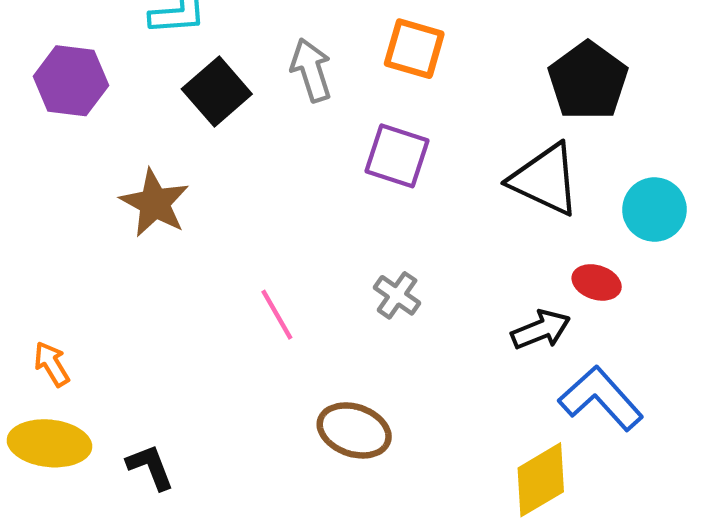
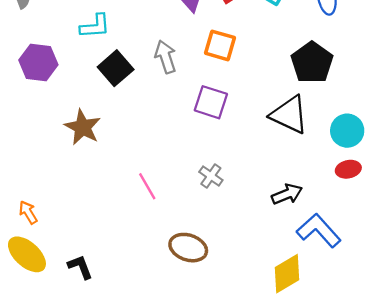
red ellipse: (597, 282) -> (348, 169), moved, turned -30
yellow ellipse: (49, 443) -> (27, 254), turned 36

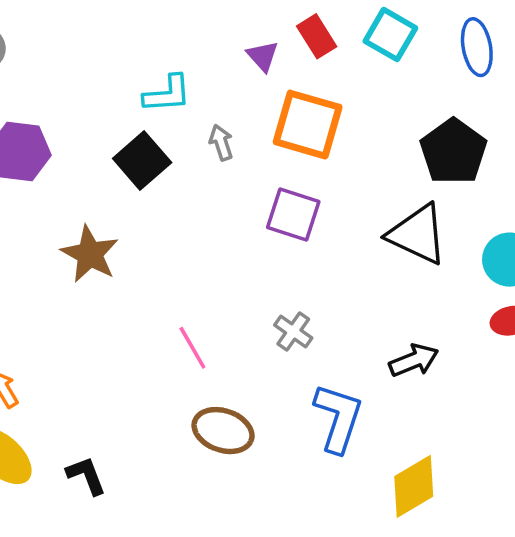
cyan L-shape: (95, 26) -> (167, 94), moved
orange square: (220, 45) -> (308, 125), size x1.4
gray arrow: (165, 57) -> (221, 143), size x0.7
blue L-shape: (319, 231) -> (338, 418), moved, turned 60
brown ellipse: (188, 248) -> (223, 431), moved

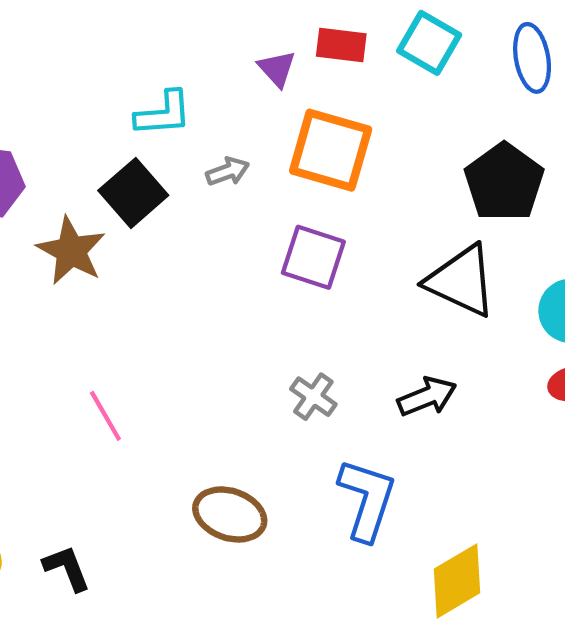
red rectangle: (317, 36) -> (341, 45), turned -51
gray arrow: (221, 143) -> (228, 172), turned 88
brown star: (90, 254) -> (71, 251), moved
pink line: (192, 348) -> (105, 416), moved
black arrow: (414, 360) -> (427, 397), moved

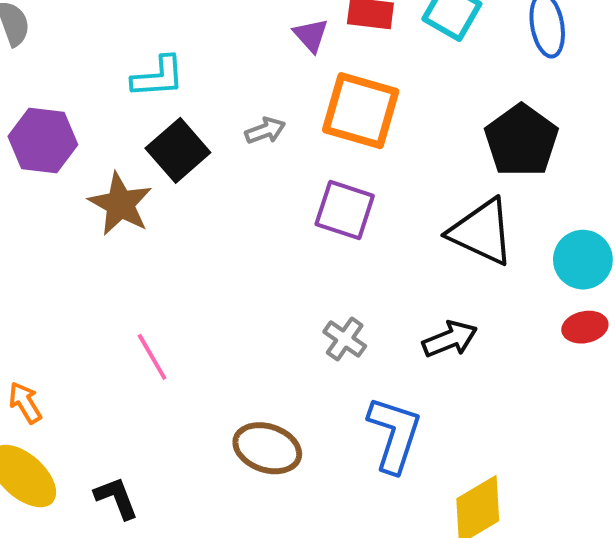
cyan L-shape: (163, 114) -> (158, 77), moved

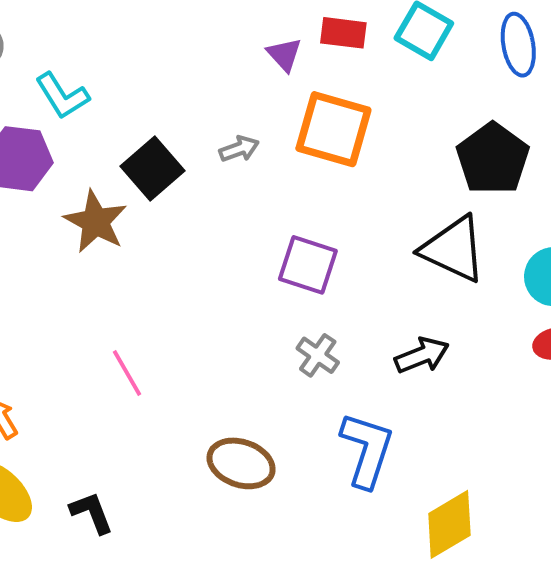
cyan L-shape: (158, 77) -> (62, 96), moved, turned 62
purple square: (345, 210) -> (308, 265), moved

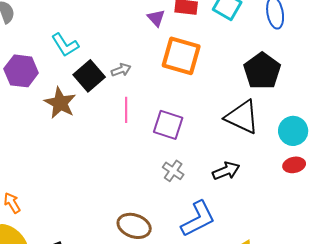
cyan L-shape: (62, 96) -> (65, 45), moved
gray arrow: (239, 149) -> (121, 70), moved
pink line: (127, 373) -> (126, 110), moved, turned 30
blue L-shape: (367, 450) -> (198, 219), turned 45

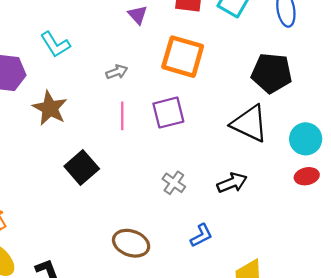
purple triangle: (156, 18) -> (138, 15), moved
black pentagon: (262, 71) -> (272, 73), turned -30
black square: (89, 76) -> (82, 167), moved
purple square: (168, 125) -> (168, 113), moved, turned -32
blue L-shape: (198, 219) -> (201, 236), size x0.6

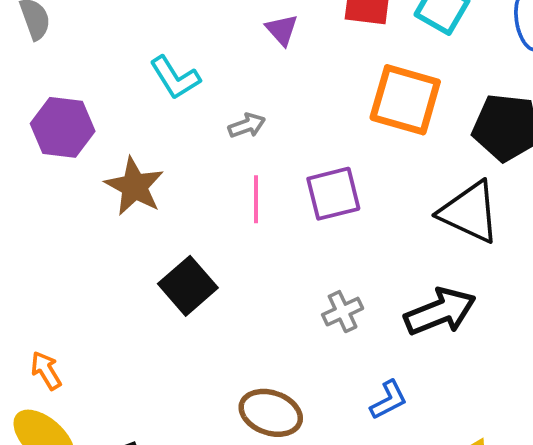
cyan L-shape: (55, 44) -> (175, 78), moved
orange square: (183, 57) -> (405, 100), moved
gray cross: (174, 183) -> (343, 312), turned 30
black arrow: (232, 183) -> (440, 312), size x1.4

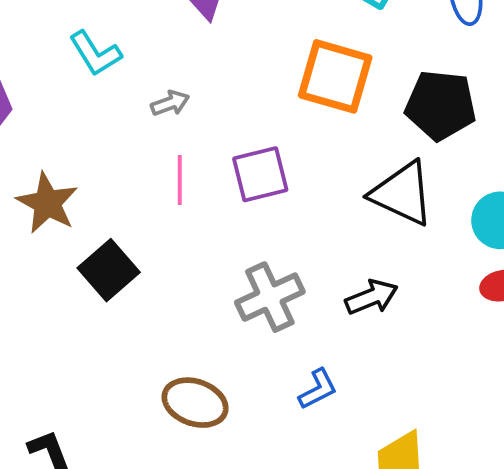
brown star: (134, 186) -> (47, 203), moved
gray cross: (343, 312) -> (270, 297), size x1.6
black arrow: (440, 312) -> (372, 297), size x0.7

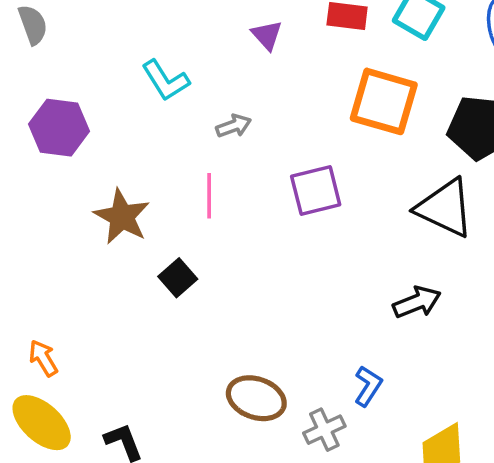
pink line: (180, 180) -> (209, 196), moved
black square: (109, 270) -> (178, 278), size x0.7
gray cross: (270, 297) -> (324, 430), moved, size x0.7
blue L-shape: (318, 389) -> (368, 386), turned -30

